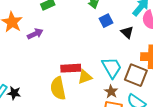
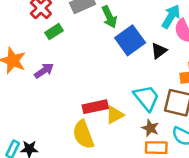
blue square: (106, 21) -> (130, 40), size x1.6
black triangle: (127, 32) -> (159, 51), turned 48

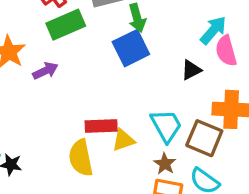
green rectangle: (54, 32) -> (66, 25), size x1.6
blue square: (130, 40) -> (131, 48), moved

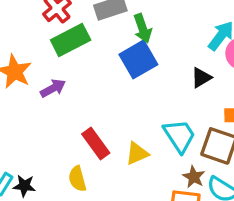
red rectangle: (101, 126) -> (96, 143), moved, turned 60
yellow semicircle: (81, 158) -> (77, 179), moved, size x0.7
brown star: (165, 164) -> (194, 177), moved

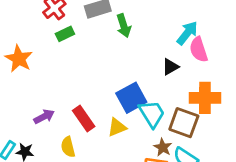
green rectangle: (71, 40) -> (65, 34), size x0.6
blue square: (138, 59) -> (131, 98), moved
purple arrow: (53, 88) -> (44, 117), moved

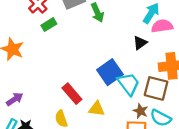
pink semicircle: (199, 50) -> (162, 26), turned 105
purple arrow: (44, 117) -> (15, 99), moved
yellow triangle: (117, 127) -> (97, 109), moved, turned 35

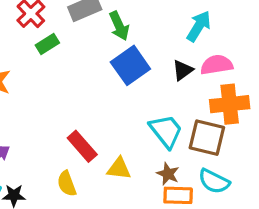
pink semicircle: (162, 26) -> (217, 65), moved
blue square: (110, 72) -> (130, 65), moved
brown star: (141, 111) -> (168, 174), moved

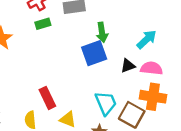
green arrow: (119, 26) -> (102, 32), moved

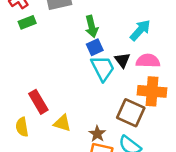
blue square: (94, 53) -> (95, 47), moved, size x0.6
black triangle: (128, 66) -> (122, 60), turned -42
cyan trapezoid: (106, 103) -> (103, 68), moved

